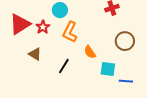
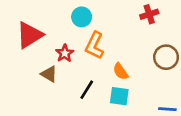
red star: (43, 27) -> (65, 53), moved
cyan square: (108, 69) -> (119, 96), moved

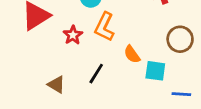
brown triangle: (49, 74) -> (56, 85), moved
cyan square: (119, 96) -> (155, 71), moved

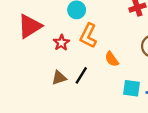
cyan square: (155, 71) -> (132, 88), moved
brown triangle: (56, 85) -> (59, 78), moved, turned -49

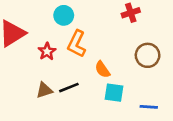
black line: (81, 75) -> (69, 88), turned 36
cyan square: (132, 88) -> (114, 93), moved

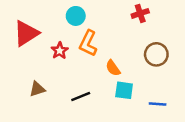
black line: (69, 88) -> (81, 97), moved
brown triangle: (44, 90) -> (37, 89), moved

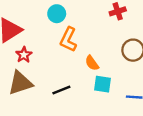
red star: (60, 51) -> (24, 55), moved
brown triangle: (37, 89) -> (20, 83), size x1.6

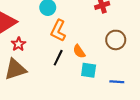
black line: (61, 90) -> (58, 58), moved, turned -42

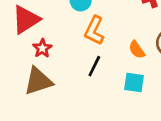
orange semicircle: (79, 51) -> (137, 50), moved

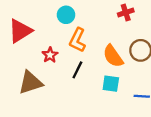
red star: (42, 48) -> (50, 55), moved
orange semicircle: (137, 50) -> (113, 56), size x1.5

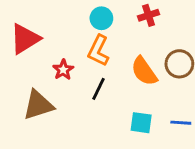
red cross: (126, 13) -> (148, 15), moved
cyan circle: (66, 15) -> (101, 18), moved
cyan square: (111, 84) -> (141, 123), moved

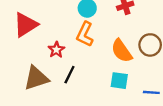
black line: (98, 89) -> (69, 75), moved
cyan square: (141, 123) -> (119, 81), moved

